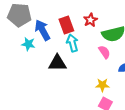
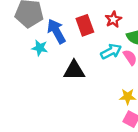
cyan arrow: (72, 43) -> (111, 51), moved, turned 78

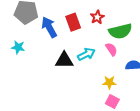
cyan star: (40, 48) -> (18, 47), moved
cyan arrow: (111, 51) -> (86, 54), moved

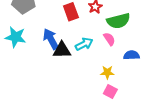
blue arrow: (49, 27) -> (51, 39), moved
cyan star: (18, 47) -> (16, 37), size x1.5

